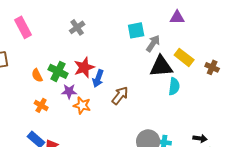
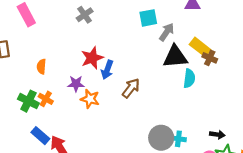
brown cross: (212, 67) -> (210, 58), moved
green cross: (58, 71) -> (28, 101), moved
orange semicircle: (37, 75) -> (41, 67), turned 32

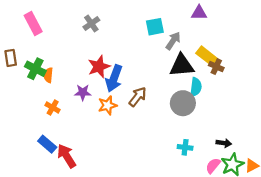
blue arrow: (107, 70) -> (114, 78), size x1.4
orange star: (90, 99) -> (107, 105), moved, turned -30
green cross: (28, 101) -> (35, 69), moved
gray circle: (161, 138) -> (183, 103), moved

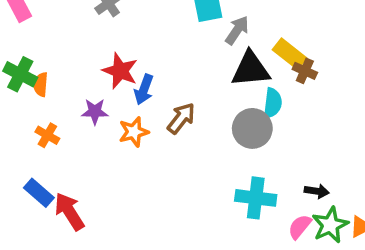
red star: (99, 67) -> (120, 71), turned -30
blue arrow: (114, 78) -> (144, 90), size x0.7
cyan cross: (185, 147) -> (256, 198), size x1.6

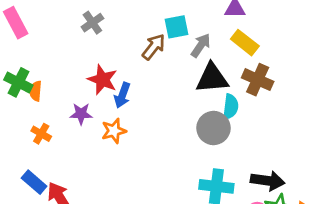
yellow rectangle: (290, 54) -> (245, 43), moved
brown cross: (305, 71) -> (258, 80), size x1.5
brown arrow: (181, 118) -> (154, 47), moved
black arrow: (317, 191) -> (268, 181), size x1.6

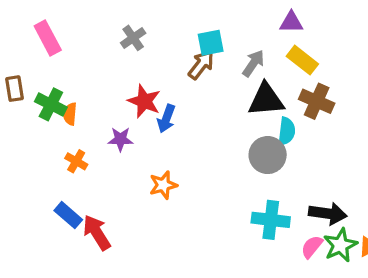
cyan square: (176, 27) -> (211, 43), moved
orange star: (114, 131) -> (163, 185), moved

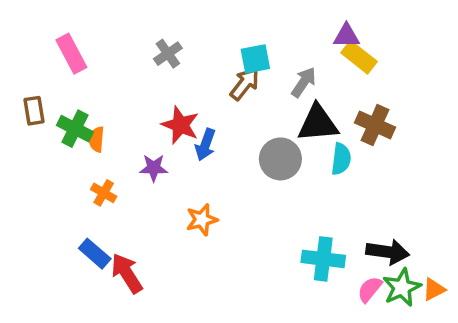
yellow rectangle: (302, 60) -> (359, 57), moved
gray circle: (268, 155) -> (280, 159), moved

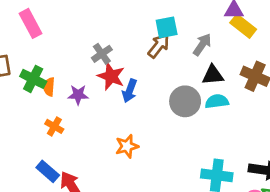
gray cross: (168, 54) -> (102, 54), moved
black triangle: (318, 123) -> (213, 75), size x0.7
cyan semicircle: (341, 159) -> (217, 101), moved, turned -105
purple star: (154, 168) -> (78, 95), moved

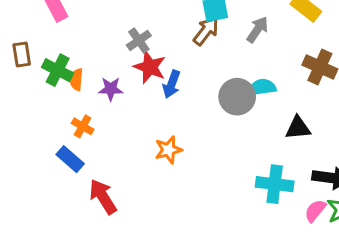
black triangle: (213, 75) -> (298, 128), moved
cyan semicircle: (217, 101) -> (262, 87), moved
blue rectangle: (48, 171) -> (70, 159), moved

